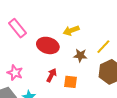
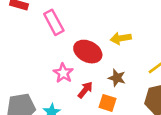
brown star: (80, 56) -> (117, 78), moved
pink star: (15, 73) -> (63, 73), moved

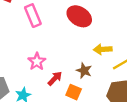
yellow arrow: (121, 38) -> (103, 49), moved
red ellipse: (88, 52) -> (79, 16), moved

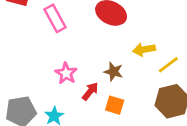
brown star: (84, 71) -> (114, 72), moved

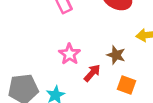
orange square: (115, 105) -> (126, 85), moved

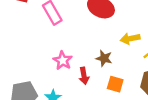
red arrow: (92, 73) -> (84, 76), turned 133

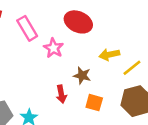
pink star: (63, 61) -> (53, 48), moved

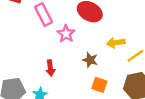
red arrow: (61, 94) -> (50, 68), moved

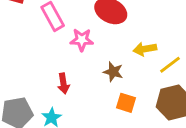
pink star: (66, 34) -> (82, 40), turned -30

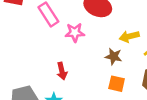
brown star: (113, 72) -> (114, 57), moved

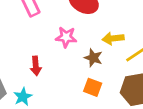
pink star: (75, 33) -> (66, 37), moved

